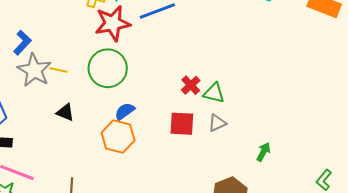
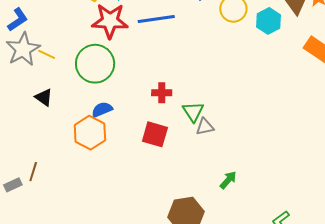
red cross: (191, 85) -> (162, 93), moved, turned 30
green triangle: (214, 93) -> (193, 112), turned 30
gray triangle: (217, 123) -> (205, 127), moved

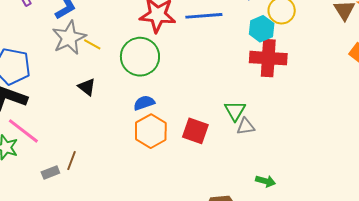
cyan hexagon: (269, 21) -> (262, 29), moved
red cross: (162, 93) -> (268, 58), moved, size x1.8
orange hexagon: (90, 133) -> (151, 131), moved
green arrow: (228, 180) -> (266, 181), turned 60

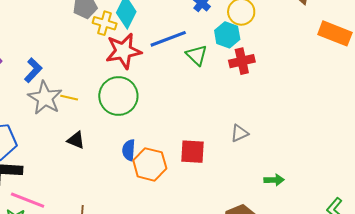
red cross: (268, 58) -> (242, 61), size x0.7
blue semicircle: (144, 103) -> (129, 150), moved, turned -50
green triangle: (235, 111) -> (197, 55), moved

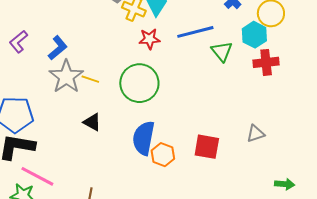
red star: (123, 51) -> (149, 39), size x0.6
blue semicircle: (129, 150) -> (144, 138), size x1.6
orange hexagon: (150, 164) -> (163, 155), size x0.7

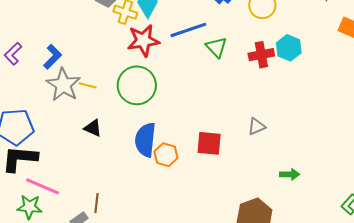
cyan hexagon: (254, 35) -> (289, 48), moved
red star: (149, 39) -> (143, 41), size x1.5

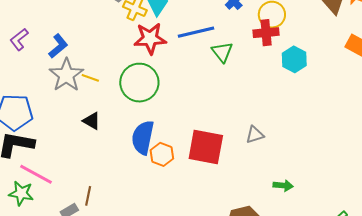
red cross: (261, 55) -> (266, 33), moved
red square: (209, 143) -> (206, 147), size x1.4

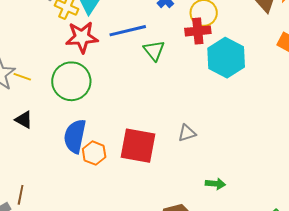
cyan hexagon: (294, 59) -> (226, 58), size x1.5

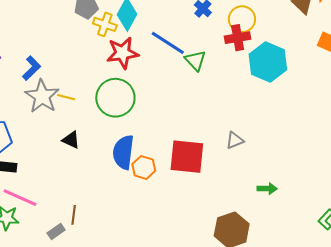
blue line: (128, 31) -> (168, 43), turned 51

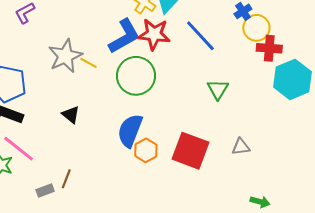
yellow circle: (242, 19) -> (256, 28), moved
green triangle: (195, 60) -> (218, 89), moved
blue L-shape: (31, 68) -> (124, 36), moved, size x1.5
black triangle: (71, 140) -> (71, 115), moved

